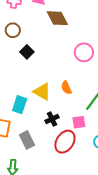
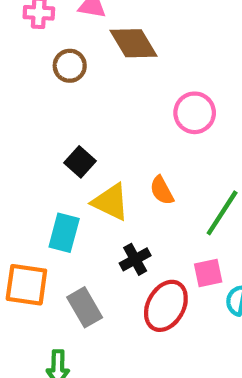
brown circle: (13, 30) -> (70, 66), moved
black square: (27, 52) -> (80, 162), moved
pink square: (79, 122) -> (208, 273), moved

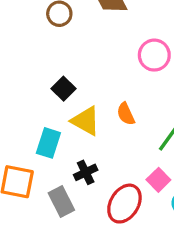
black cross: (135, 259) -> (86, 172), moved
pink square: (208, 273) -> (158, 180), turned -35

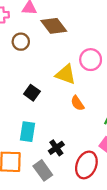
yellow triangle: (86, 121) -> (66, 74), moved

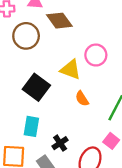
brown circle: (21, 42) -> (26, 36), size x1.5
black square: (32, 93) -> (36, 87), size x1.6

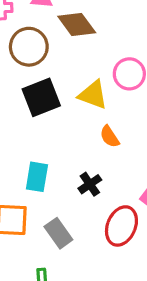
black square: (36, 87) -> (41, 97), moved, turned 32
black cross: (60, 143) -> (90, 184), moved

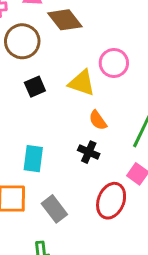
black square: (41, 97) -> (35, 87), size x0.6
black cross: (90, 184) -> (89, 152), moved, turned -30

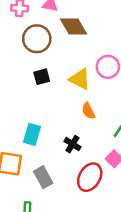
black cross: (89, 152) -> (72, 144), moved

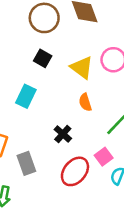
black square: (42, 77) -> (43, 58), turned 35
cyan rectangle: (32, 134) -> (26, 96), moved

